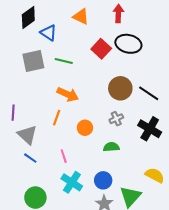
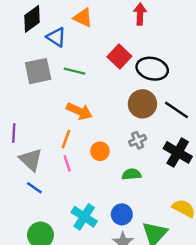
orange triangle: (81, 16) -> (83, 18), moved
black ellipse: (128, 44) -> (152, 69), moved
pink line: (64, 156) -> (67, 163), moved

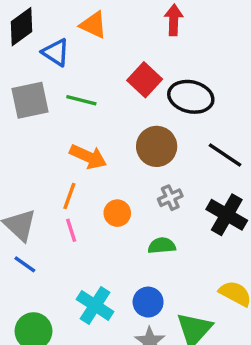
brown circle: (142, 104) -> (157, 146), moved

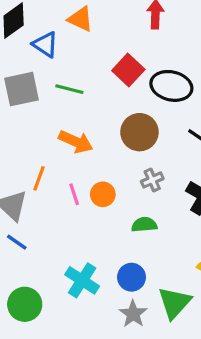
orange line: (69, 196) -> (39, 178), moved
pink line: (71, 230) -> (74, 194), moved

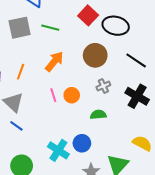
orange arrow: (76, 142) -> (54, 61), turned -75
orange line: (39, 178) -> (21, 72), moved
blue circle: (132, 277) -> (82, 143), moved

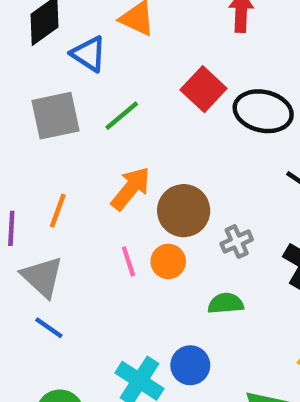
green line: (50, 28) -> (122, 116), turned -54
brown circle: (95, 55) -> (184, 211), moved

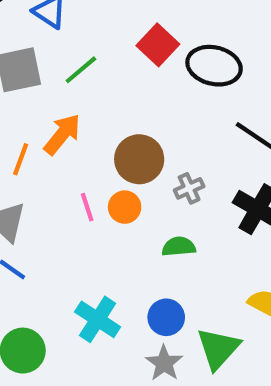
orange arrow: (131, 189) -> (62, 134), moved
blue circle: (190, 365) -> (166, 317), moved

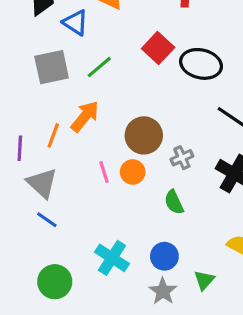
green semicircle: (179, 247) -> (174, 202), turned -110
green triangle: (218, 348) -> (204, 280), size x0.6

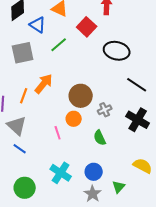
red square: (158, 48) -> (87, 27), moved
green line: (99, 67) -> (59, 45), moved
pink line: (104, 172) -> (58, 133), moved

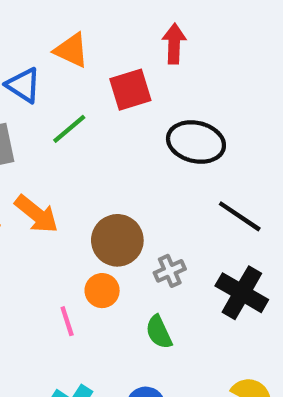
red square: (87, 27) -> (130, 90), turned 30
orange arrow: (44, 84) -> (37, 214), turned 90

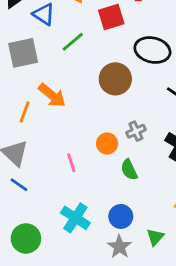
brown circle: (117, 240) -> (115, 79), moved
orange circle: (102, 291) -> (107, 144), moved

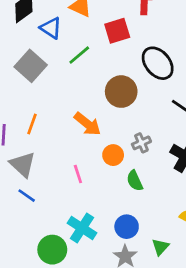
black ellipse: (152, 50) -> (158, 63), turned 36
gray square: (23, 53) -> (31, 66), turned -36
orange arrow: (52, 95) -> (87, 124), moved
green circle: (26, 238) -> (52, 250), moved

